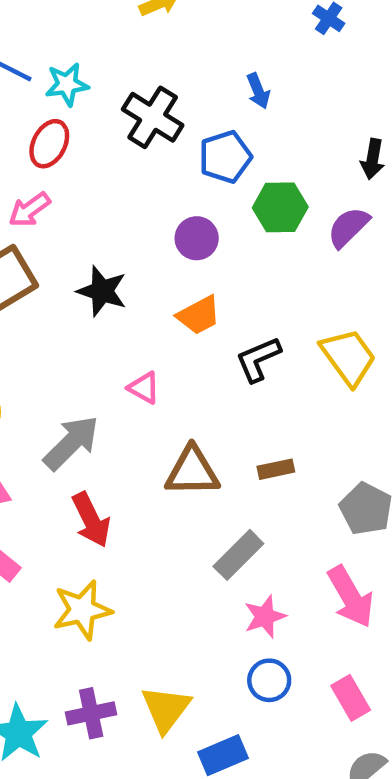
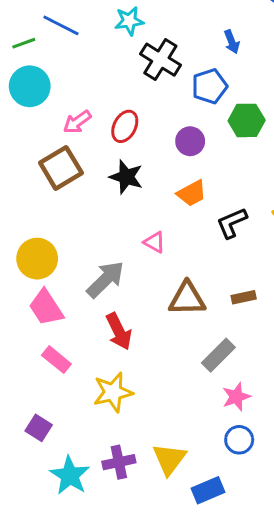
cyan star: (67, 84) -> (129, 21), moved
red ellipse: (49, 144) -> (125, 126), moved

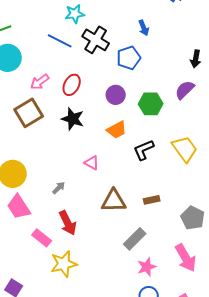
blue line: (61, 25) -> (60, 41), moved
green hexagon: (247, 120) -> (151, 104), moved
gray arrow: (105, 279) -> (59, 188), size x0.5
pink rectangle: (56, 360) -> (42, 238), moved

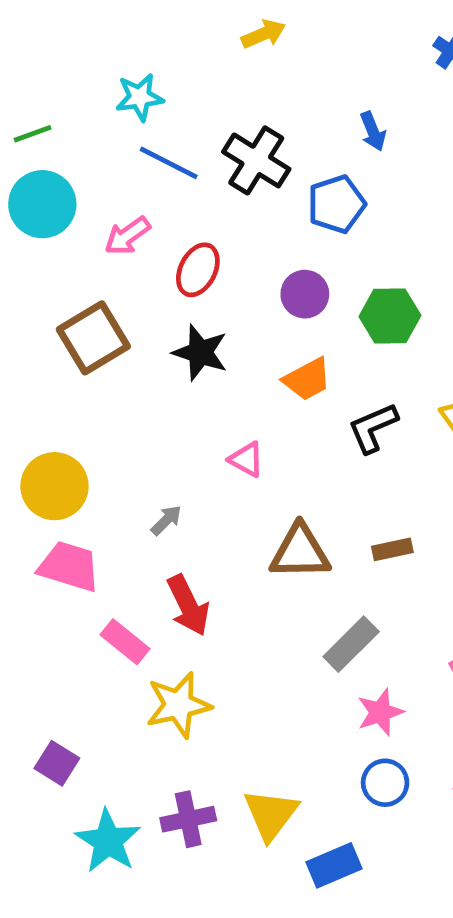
cyan star: (75, 14) -> (140, 97), moved
pink arrow: (40, 82) -> (127, 236), moved
pink trapezoid: (19, 207) -> (69, 566), turned 140

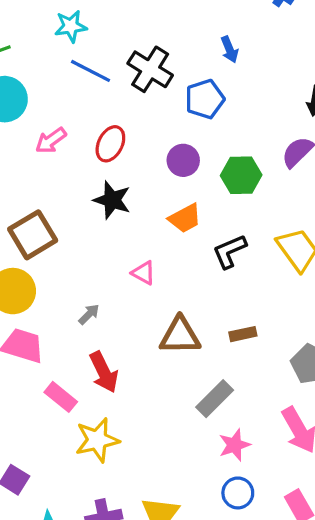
pink arrow: (127, 236) -> (51, 140), moved
brown square: (93, 338) -> (33, 235), moved

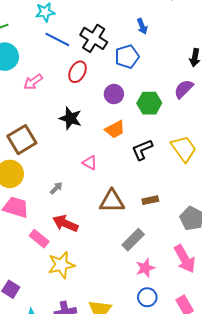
red ellipse: (110, 144) -> (78, 72), moved
red arrow: (104, 372) -> (65, 223), turned 140

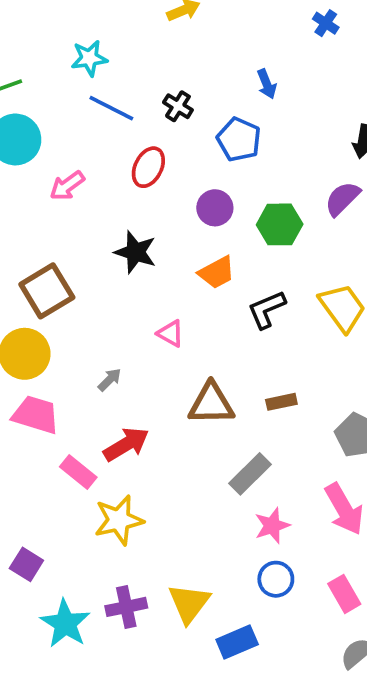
black cross: (94, 38) -> (178, 106), size x0.6
blue pentagon: (127, 57) -> (239, 139), turned -30
red arrow: (65, 223) -> (126, 444), turned 125

